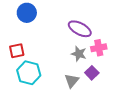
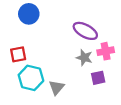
purple square: (92, 73) -> (98, 78), turned 32
gray triangle: (72, 81) -> (57, 87), moved

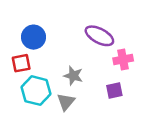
blue circle: (29, 14) -> (34, 37), moved
gray star: (84, 58) -> (73, 76), moved

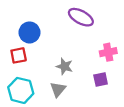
purple ellipse: (99, 36) -> (81, 17), moved
cyan hexagon: (36, 91) -> (21, 90), moved

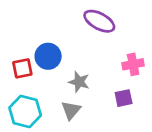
blue circle: (29, 32) -> (48, 56), moved

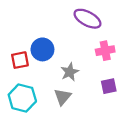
pink cross: (133, 64) -> (105, 51), moved
gray star: (79, 82) -> (70, 72), turned 30

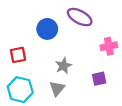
blue circle: (42, 49) -> (47, 29), moved
pink cross: (105, 51) -> (109, 46), moved

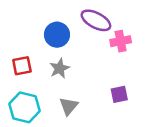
pink cross: (109, 46) -> (121, 41), moved
gray star: (63, 66) -> (60, 68), moved

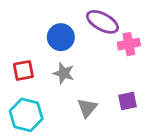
gray star: (60, 68) -> (64, 73), turned -30
gray triangle: (69, 106) -> (87, 108), moved

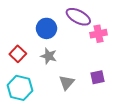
red square: (23, 70) -> (18, 54), turned -35

